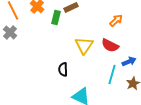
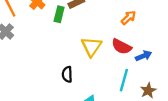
blue arrow: (129, 61) -> (144, 56), moved

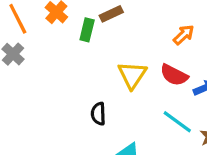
cyan line: (124, 80) -> (177, 122), turned -70

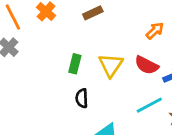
green rectangle: (87, 30) -> (75, 64), moved
cyan line: (177, 122) -> (149, 105), turned -64

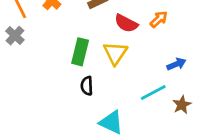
green rectangle: (75, 64) -> (80, 52), size x1.4
red semicircle: (147, 65) -> (126, 23), moved

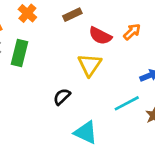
green rectangle: (80, 52) -> (19, 53), moved
black semicircle: (87, 86) -> (62, 97), turned 48

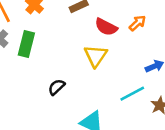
black semicircle: (62, 97) -> (56, 87), moved

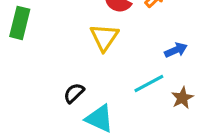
black semicircle: (56, 87) -> (74, 93), moved

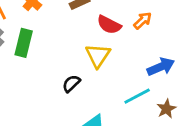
blue arrow: (176, 50) -> (161, 67), size x1.4
black semicircle: (74, 93) -> (71, 84), moved

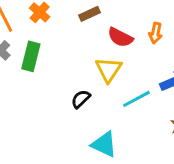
orange arrow: (143, 21) -> (155, 33), turned 144
cyan line: (137, 96) -> (136, 99), moved

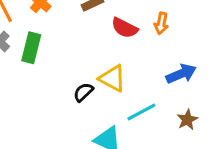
yellow triangle: (109, 70) -> (112, 78), moved, turned -36
cyan line: (136, 99) -> (141, 112), moved

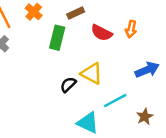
green rectangle: (31, 48) -> (57, 38), moved
brown star: (187, 120) -> (145, 117), moved

